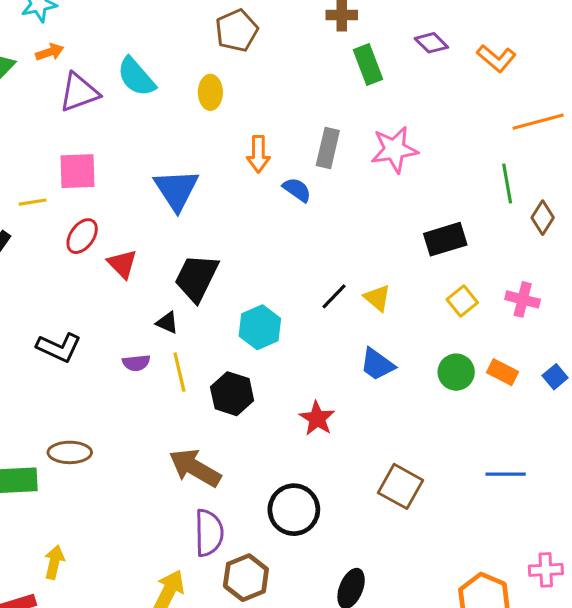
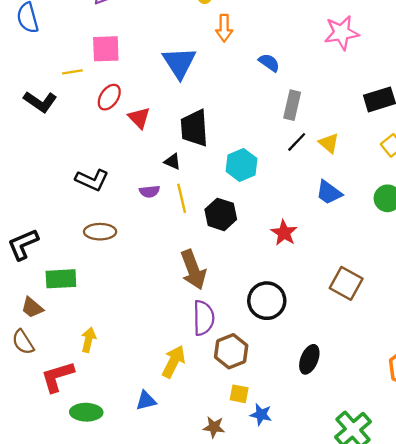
gray rectangle: (328, 148) -> (292, 105), moved
orange arrow: (258, 154) -> (224, 28), moved
black trapezoid: (196, 278) -> (194, 128), turned -30
brown ellipse: (70, 452) -> (100, 232), moved
brown arrow: (195, 468) -> (193, 270), turned -141

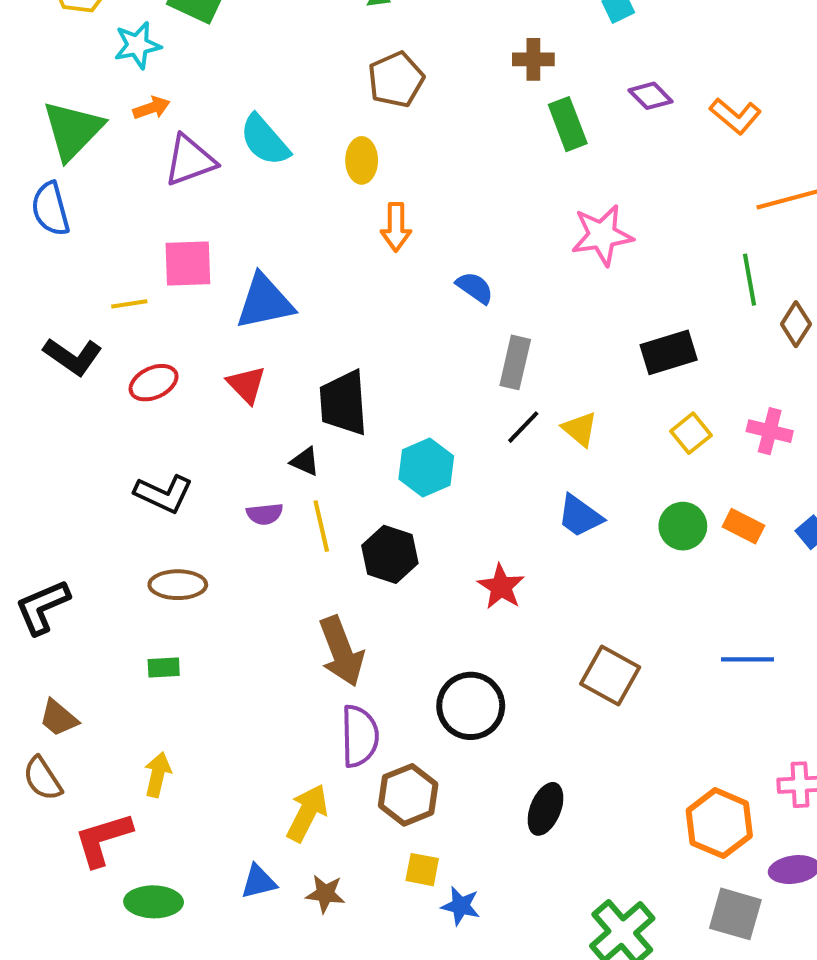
blue triangle: (179, 63) -> (265, 302), moved, turned 51
red ellipse: (109, 97) -> (154, 383), moved, turned 30
green rectangle: (61, 279) -> (164, 668), moved, size x0.6
brown star: (214, 427) -> (325, 894), moved

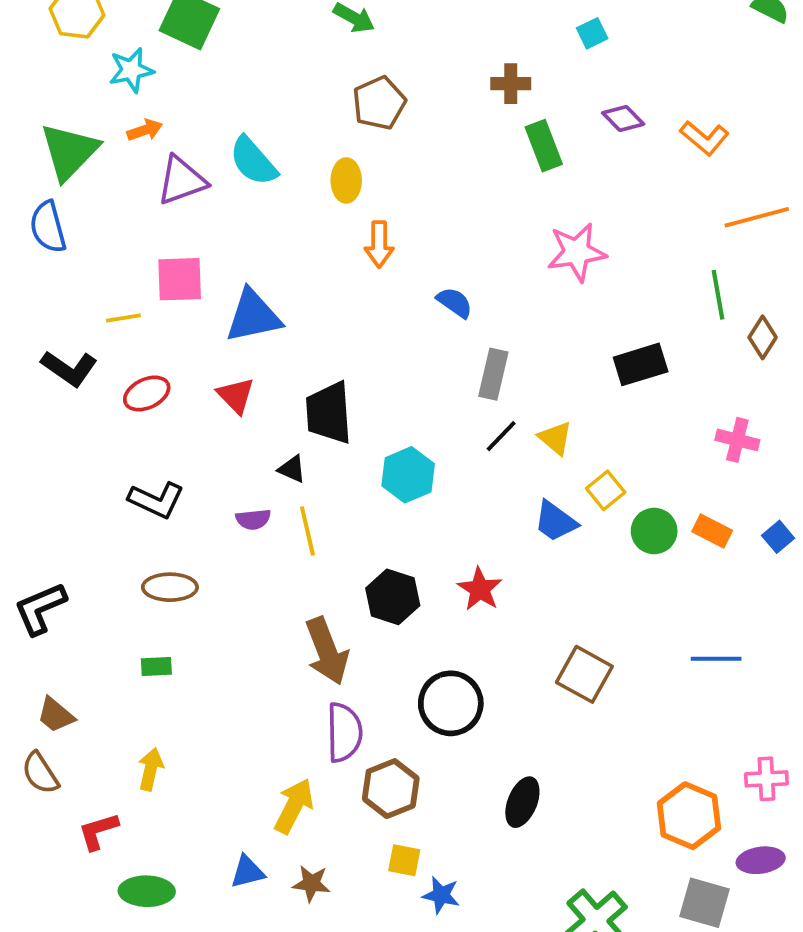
yellow square: (691, 433) -> (606, 490), moved
black hexagon: (390, 554) -> (393, 597), moved
red L-shape: (103, 839) -> (98, 831), size x0.7

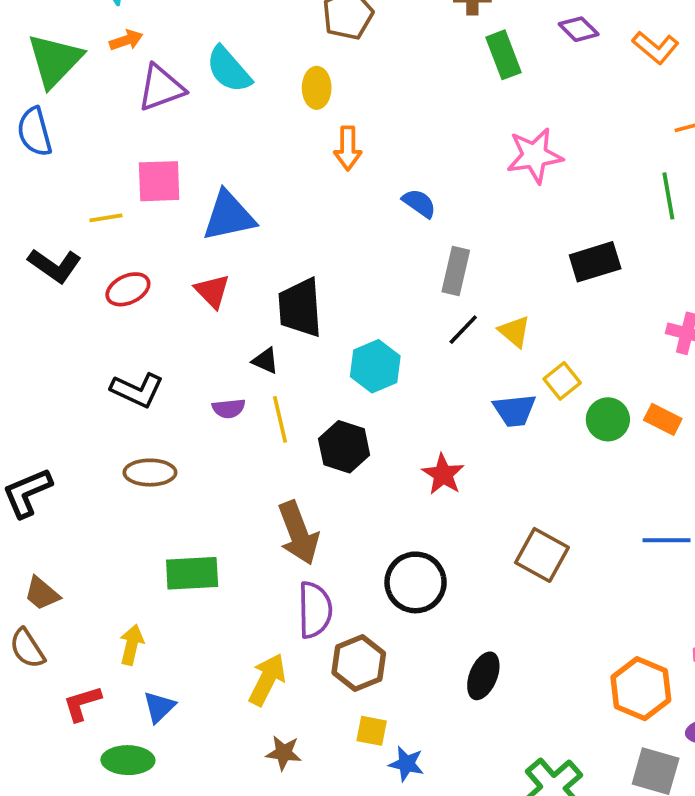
blue trapezoid: (555, 521) -> (514, 410), turned -42
black hexagon: (393, 597) -> (344, 447), moved
green rectangle: (156, 667) -> (192, 573), moved, size x1.8
blue triangle: (247, 872) -> (159, 707), moved, turned -30

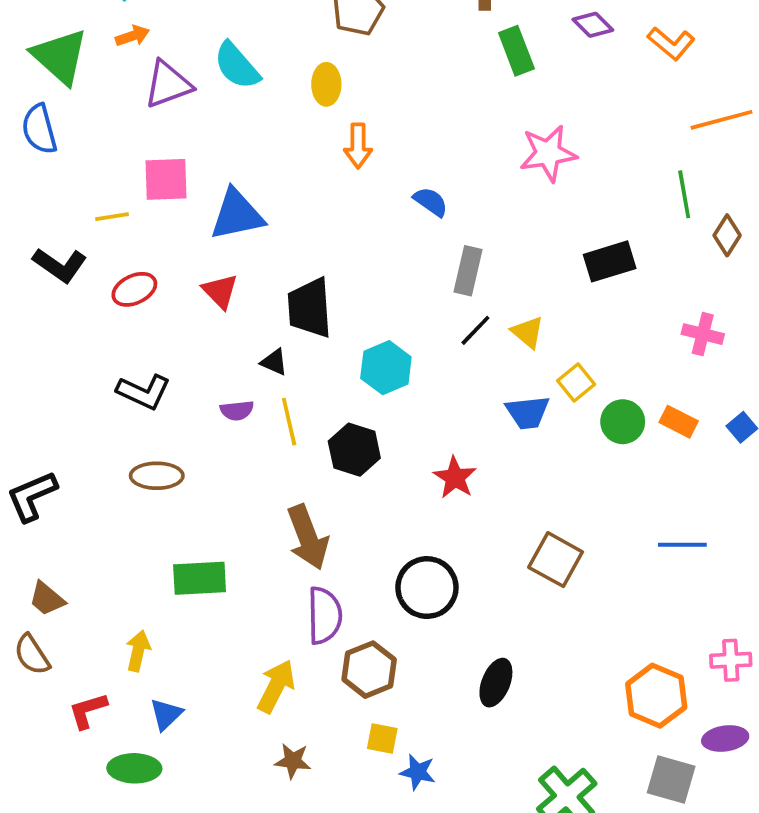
green triangle: (55, 60) -> (60, 56), turned -32

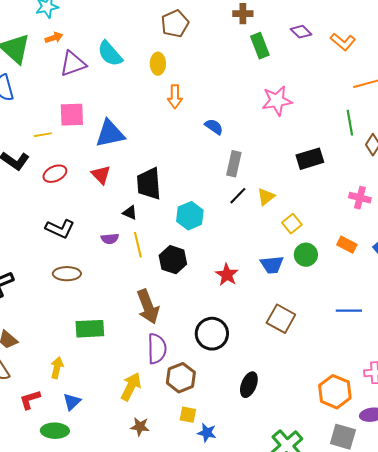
yellow triangle: (528, 332) -> (266, 197), turned 42
blue trapezoid: (528, 412) -> (272, 265), moved
green circle: (623, 422) -> (306, 255), moved

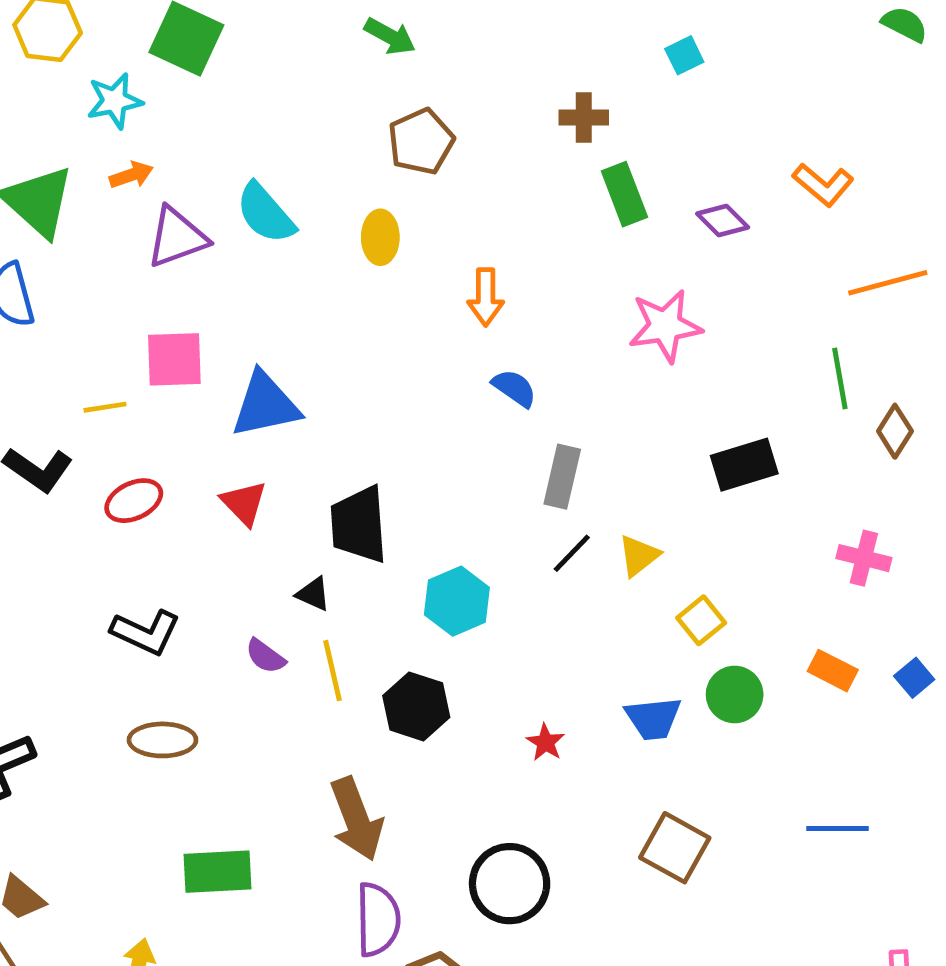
purple diamond: (301, 32) -> (723, 221), moved
orange arrow: (175, 97) -> (486, 297), moved
purple semicircle: (110, 239) -> (265, 656), turned 42
red star: (227, 275) -> (545, 742), size x0.7

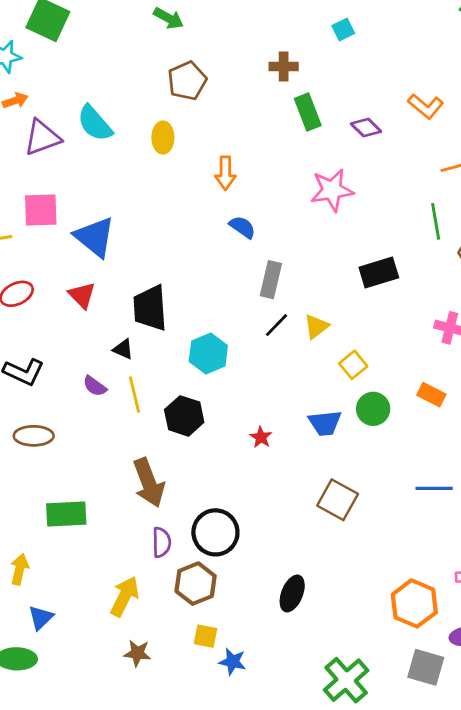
blue triangle: (265, 405) -> (95, 237), turned 51
black circle: (510, 884) -> (215, 532), moved
purple semicircle: (378, 920) -> (161, 542), size x0.7

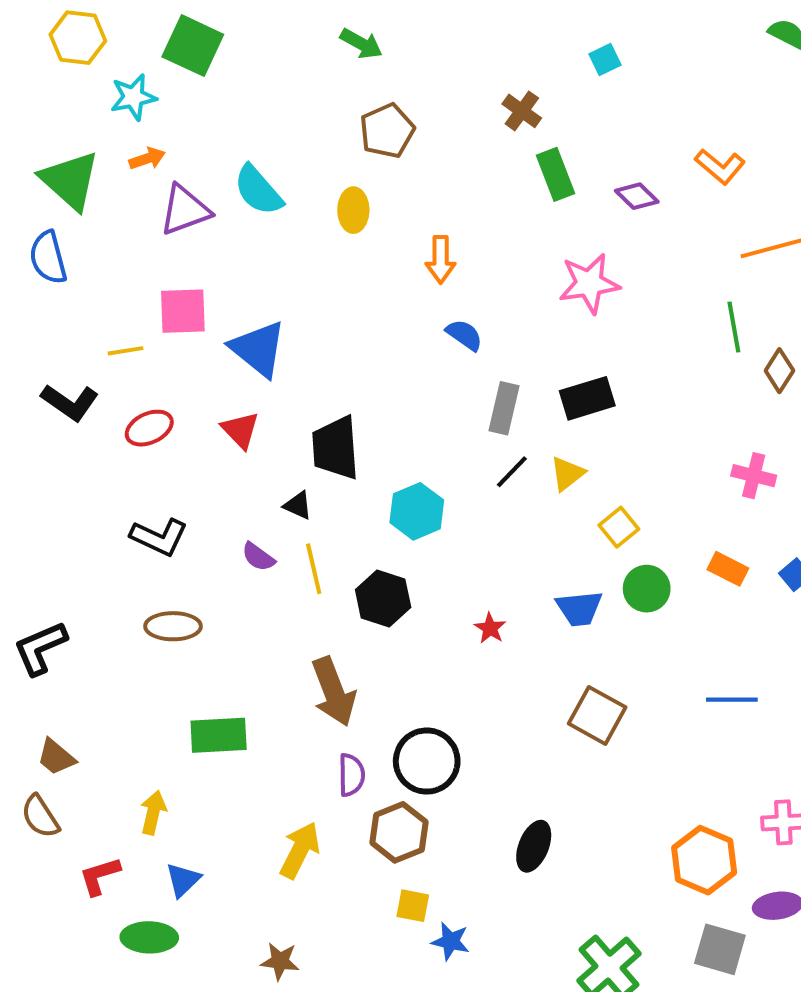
brown cross: (284, 67) -> (522, 111), turned 36
black rectangle: (379, 272) -> (587, 398), moved
brown star: (137, 653) -> (280, 961), moved

